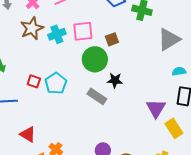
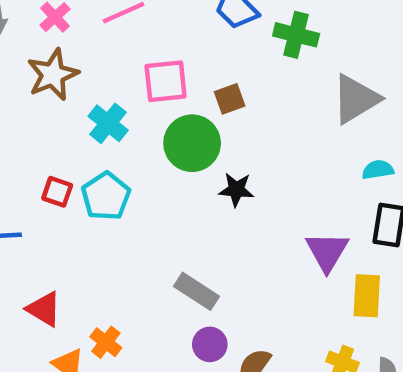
cyan cross: (57, 34) -> (108, 123), moved, turned -30
gray rectangle: (97, 96) -> (197, 291), moved
yellow rectangle: (174, 128) -> (367, 296), turned 36

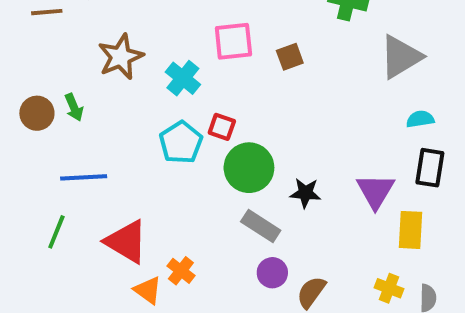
brown star: (53, 75) -> (121, 57), moved
green circle: (192, 143) -> (249, 168), moved
black star: (236, 190) -> (305, 193), moved
red square: (57, 192) -> (222, 127), moved
red triangle: (44, 309) -> (126, 242), size x1.4

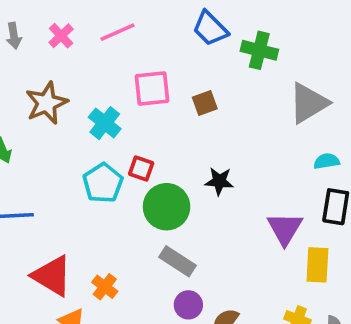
black star: (305, 193) -> (219, 181), moved
orange cross: (181, 271) -> (105, 287), moved

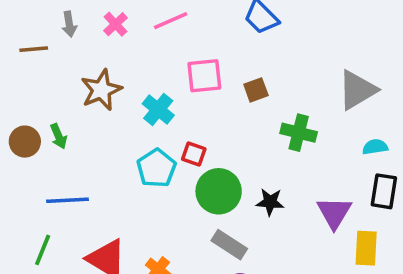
green cross: (259, 50) -> (299, 133), moved
black star: (219, 181) -> (270, 202), moved

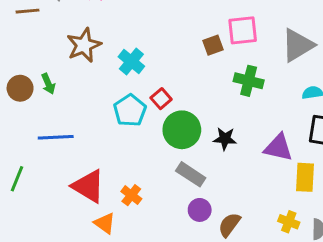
pink square: (204, 76) -> (243, 30), moved
red square: (194, 154) -> (161, 99), turned 30
purple triangle: (334, 213) -> (278, 148), turned -48
green line: (43, 250) -> (17, 179), moved

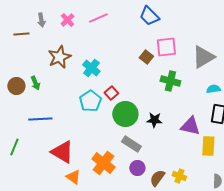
brown square: (213, 45) -> (146, 57), turned -32
orange cross: (131, 195) -> (103, 163), moved, size x1.6
yellow cross: (289, 222) -> (179, 176), moved

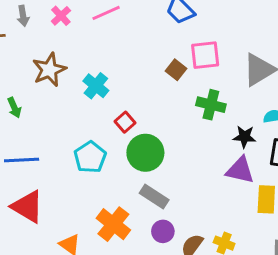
cyan pentagon: (90, 101) -> (90, 157), moved
black star: (154, 120) -> (244, 137), moved
red triangle: (62, 152) -> (27, 207), moved

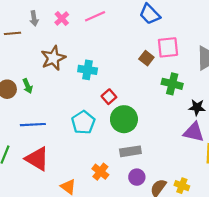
cyan cross: (96, 86) -> (88, 70), turned -30
gray rectangle: (154, 196) -> (130, 151), turned -42
orange cross: (113, 224) -> (100, 172), size x0.7

